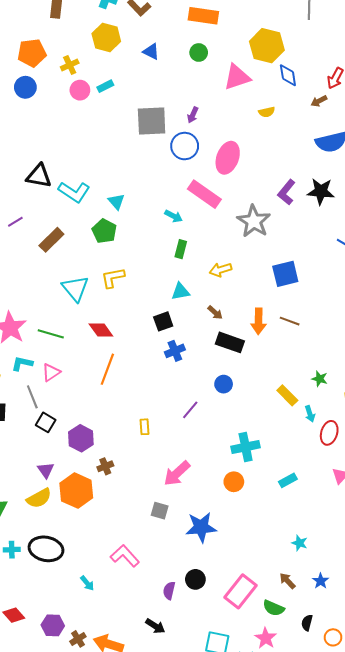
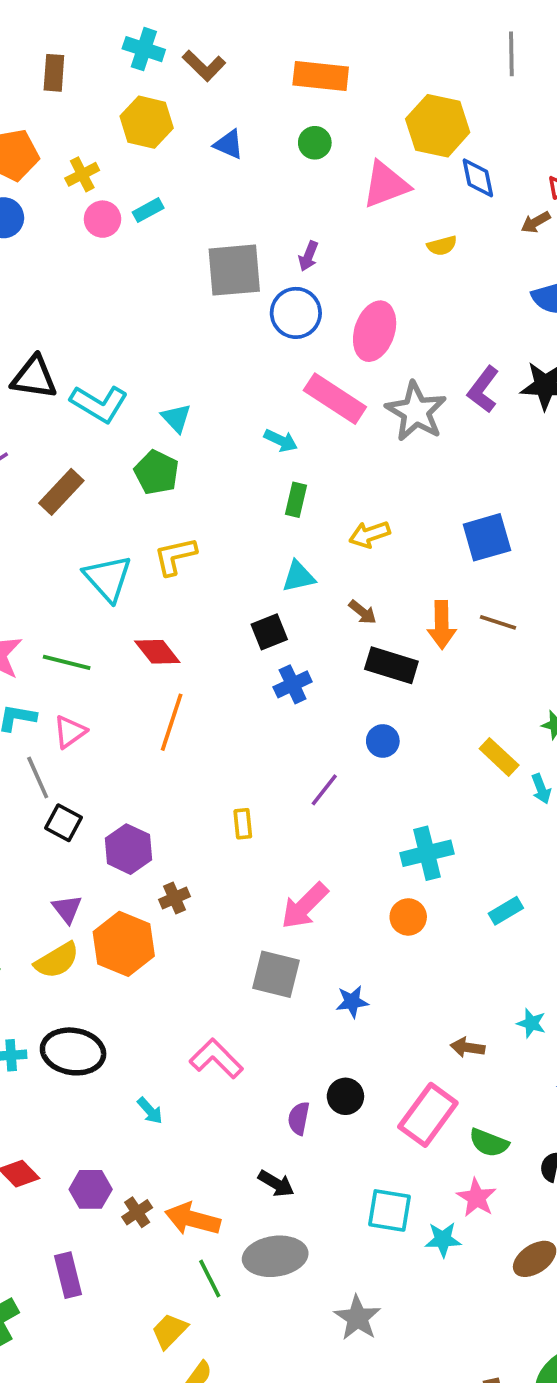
gray star: (254, 221) -> (416, 411), moved
gray square: (160, 511) -> (276, 974), size x1.5
blue star: (201, 527) -> (352, 1002), size x0.6
brown arrow: (287, 581) -> (468, 1047), moved, turned -36

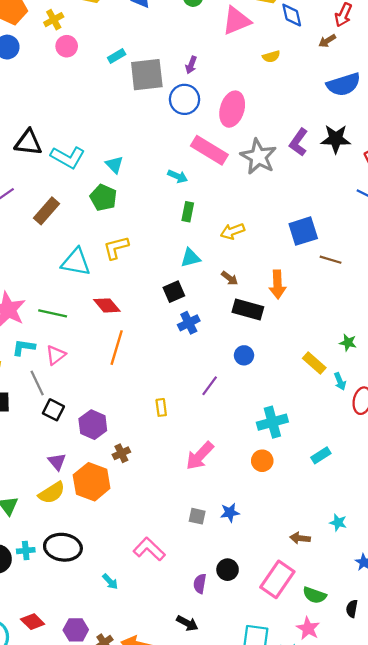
cyan rectangle: (148, 210) -> (117, 56), moved
cyan triangle: (108, 578) -> (76, 262), turned -36
brown line: (498, 622) -> (331, 260), moved
gray square: (276, 974) -> (197, 516), moved, size x0.6

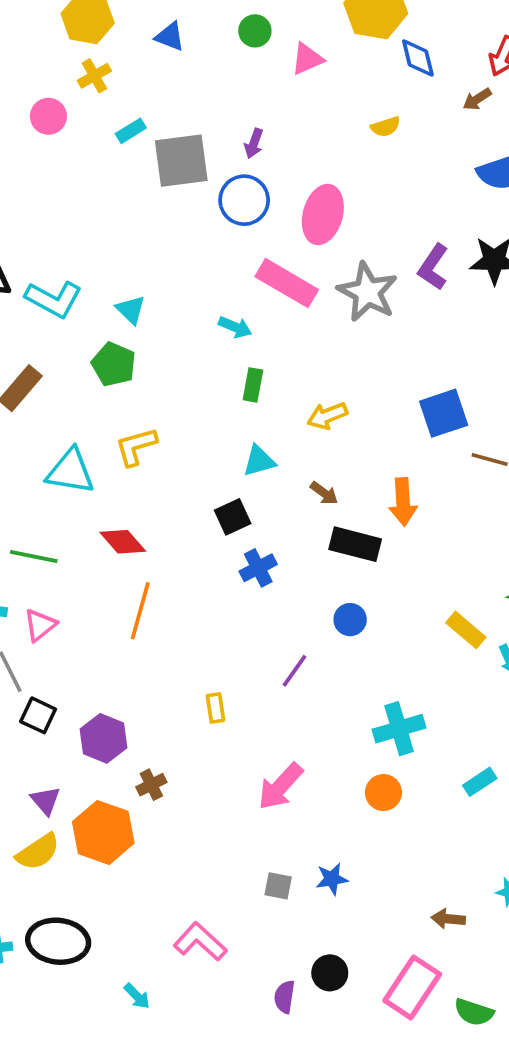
yellow cross: (54, 20) -> (94, 76), moved
pink triangle: (236, 21) -> (307, 59), moved, size x0.7

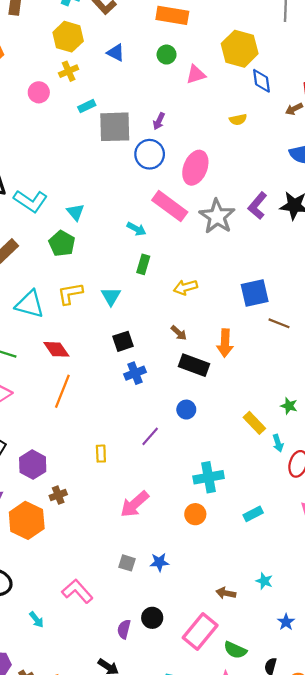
cyan triangle: (259, 461) -> (111, 296), moved, turned -50

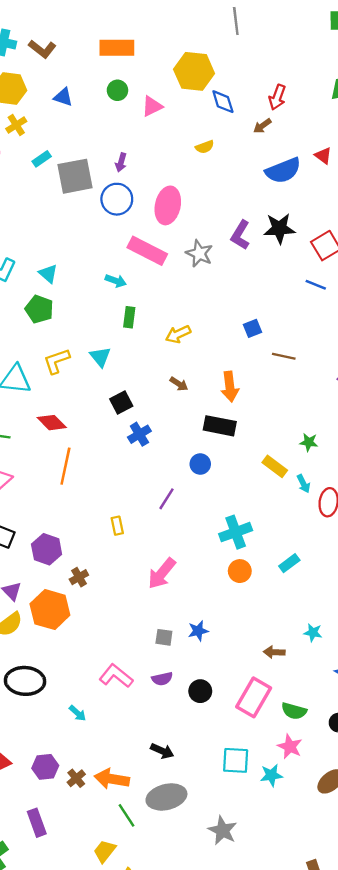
gray star: (217, 216) -> (199, 253), size x0.7
blue square: (255, 293) -> (253, 328), size x0.6
black rectangle: (194, 365) -> (220, 426), moved
orange circle: (195, 514) -> (240, 571), moved
purple semicircle: (124, 629) -> (162, 679), moved, turned -108

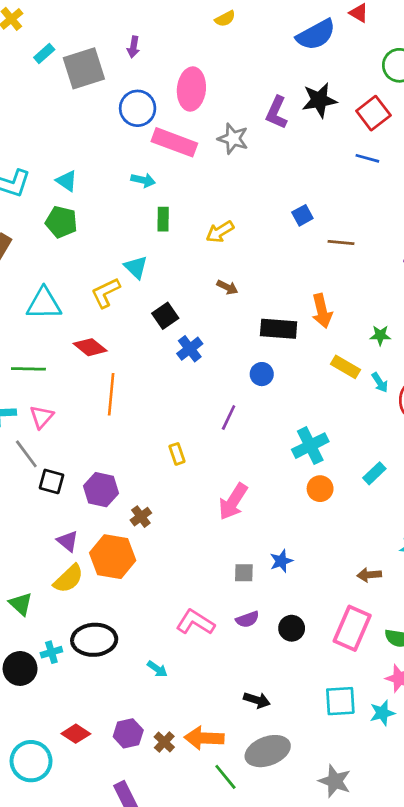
blue circle: (117, 199) -> (138, 108), moved
yellow L-shape: (57, 361) -> (106, 293), moved
orange arrow: (230, 387) -> (322, 311), moved

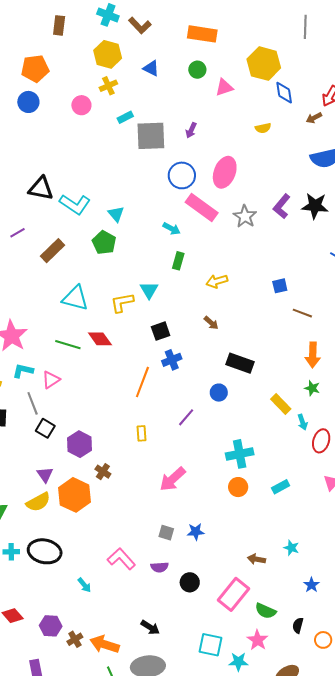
orange arrow: (322, 311) -> (313, 355), moved
green line: (28, 369) -> (68, 345), moved
orange line: (111, 394) -> (142, 382), moved
brown cross: (141, 517) -> (103, 472), turned -35

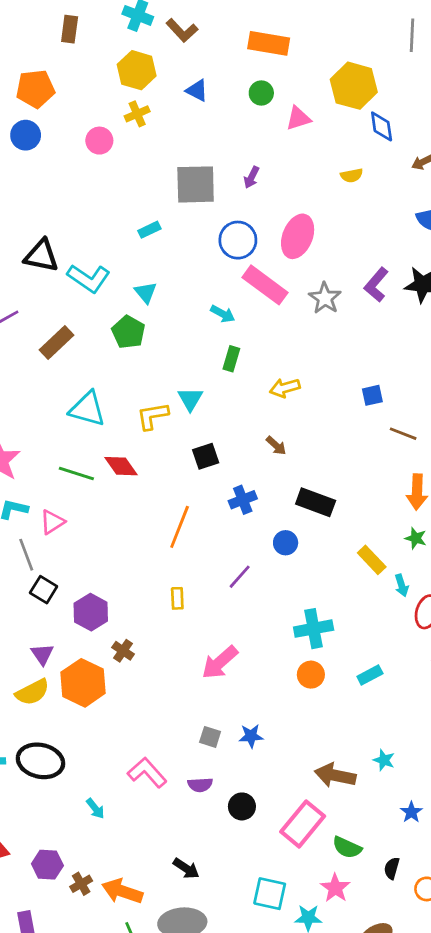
cyan rectangle: (125, 117) -> (149, 230), moved
blue cross: (172, 360) -> (243, 500), moved
brown arrow: (256, 559) -> (335, 775), size x1.6

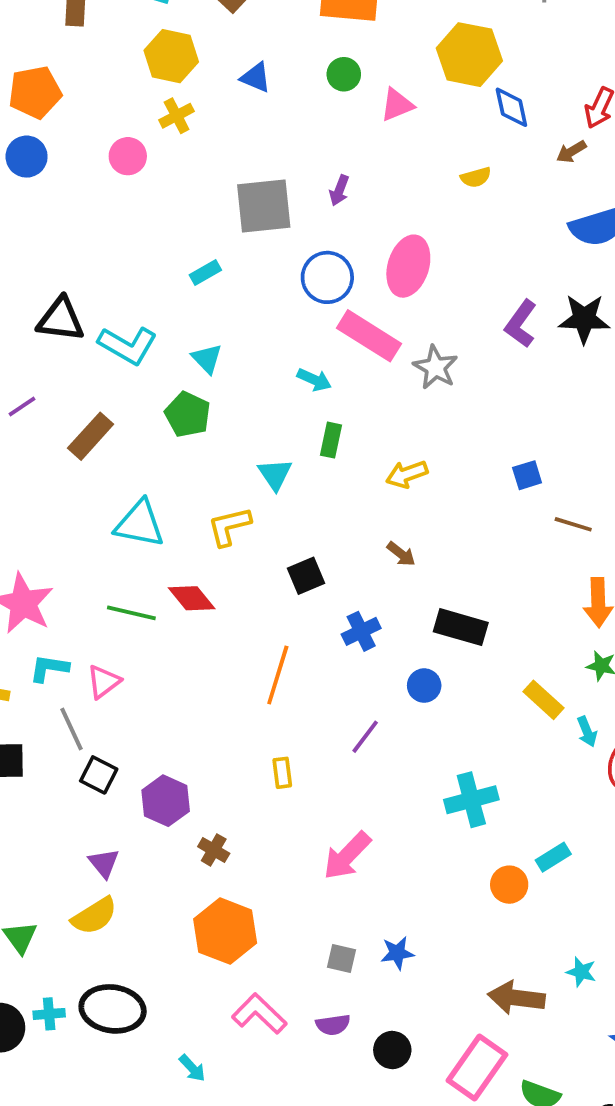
gray star: (325, 298) -> (435, 367), moved
cyan triangle: (190, 399) -> (275, 474), moved
orange circle: (311, 675) -> (509, 885), moved
orange hexagon: (83, 683) -> (225, 931), moved

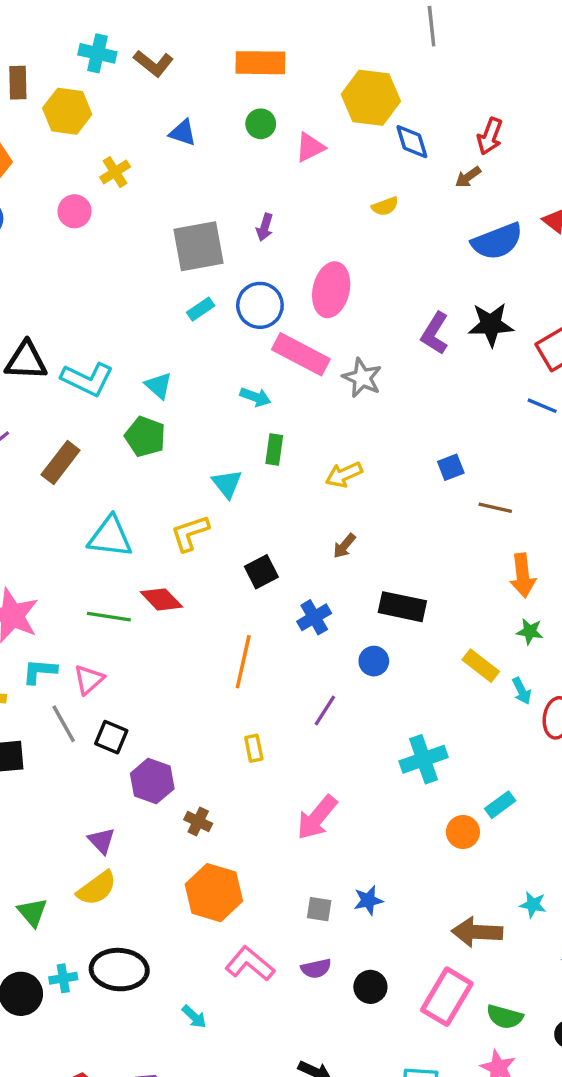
yellow hexagon: (171, 56) -> (67, 111), moved
cyan rectangle: (205, 273) -> (201, 309), moved
brown arrow: (401, 554) -> (344, 546), turned 96
black square: (99, 775) -> (111, 737), moved

